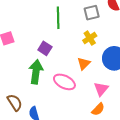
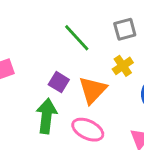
green line: (58, 18) -> (77, 38), turned -40
orange triangle: (84, 64) -> (93, 90), moved, size x1.5

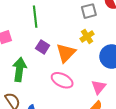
green line: (77, 38) -> (35, 17), moved, turned 35
green arrow: (46, 116) -> (19, 69), moved

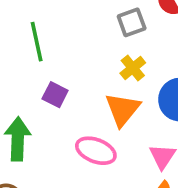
orange triangle: (66, 53) -> (123, 109), moved

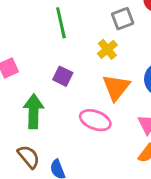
green line: (37, 42) -> (61, 23), moved
yellow cross: (133, 68) -> (107, 49), moved

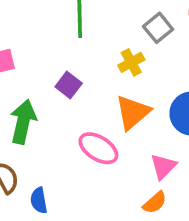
gray square: (123, 19) -> (158, 28), turned -30

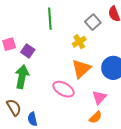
purple square: (69, 85) -> (28, 51), moved

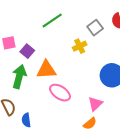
green line: (50, 19) -> (52, 20), turned 55
orange triangle: (81, 69) -> (46, 70), moved, turned 35

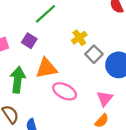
gray square: (95, 28) -> (94, 54), moved
purple square: (27, 51) -> (29, 41), moved

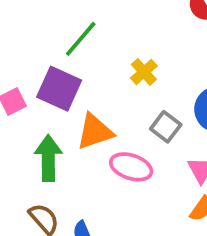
purple square: (29, 41) -> (59, 89), size x1.6
gray square: (94, 54) -> (166, 127), moved

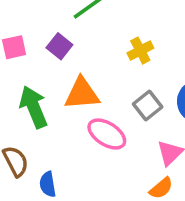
purple square: (59, 89) -> (59, 46), size x0.6
green arrow: (48, 158) -> (34, 107), turned -36

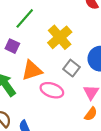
yellow cross: (140, 51) -> (60, 37), size x1.6

